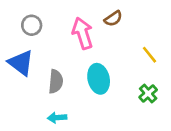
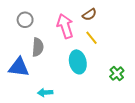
yellow line: (149, 55) -> (91, 38), moved
blue triangle: (21, 63) -> (19, 67), moved, turned -30
gray semicircle: (56, 81) -> (38, 47), moved

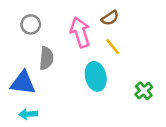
cyan arrow: (45, 93) -> (28, 114), moved

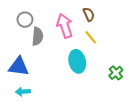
brown semicircle: (110, 18) -> (89, 14), turned -80
gray semicircle: (46, 58) -> (38, 36), moved

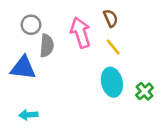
cyan ellipse: (77, 61) -> (112, 82), moved
blue triangle: (19, 67) -> (23, 68), moved

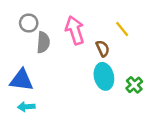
brown semicircle: (111, 18) -> (103, 48), moved
yellow line: (113, 47) -> (122, 29), moved
blue triangle: (23, 68) -> (21, 80), moved

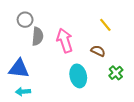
pink arrow: (75, 30) -> (65, 40), moved
brown semicircle: (103, 48) -> (98, 51), moved, turned -40
cyan ellipse: (104, 76) -> (78, 76), moved

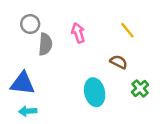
pink arrow: (65, 40) -> (78, 33), moved, size x0.7

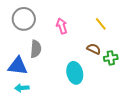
gray circle: (30, 24) -> (24, 19), size x1.5
gray semicircle: (45, 44) -> (36, 49), moved
green cross: (140, 88) -> (111, 58), moved, turned 32

